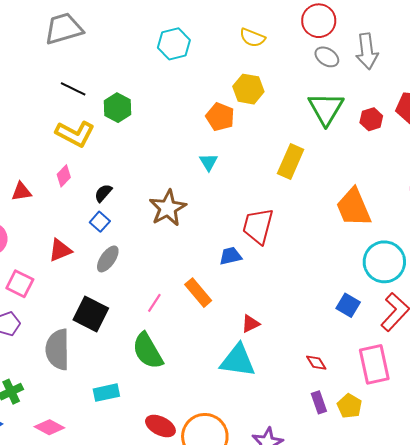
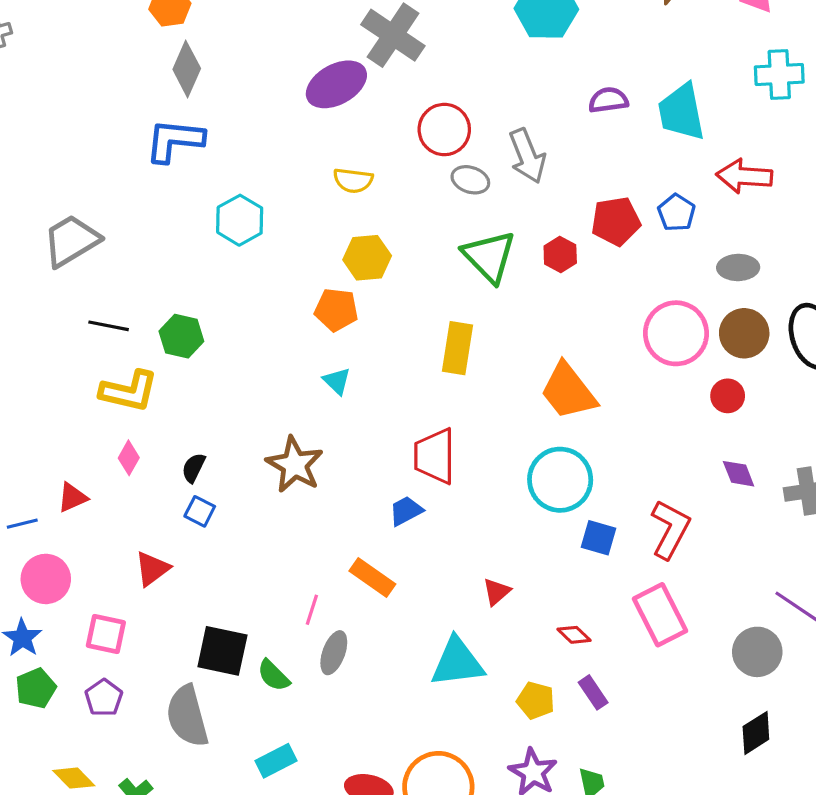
gray ellipse: (108, 259) -> (334, 653), moved
cyan circle: (384, 262) -> (560, 480), moved
red triangle: (250, 324) -> (497, 592), moved
green semicircle: (148, 351) -> (274, 675), moved, size x0.6
yellow pentagon: (350, 406) -> (536, 700), moved

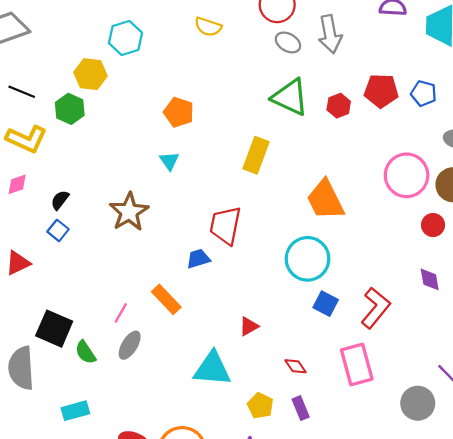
blue pentagon: (676, 213) -> (424, 93), turned -30
green triangle: (489, 256) -> (290, 97), turned -33
yellow hexagon: (367, 258) -> (91, 74), moved
pink diamond: (129, 458) -> (17, 184), turned 30

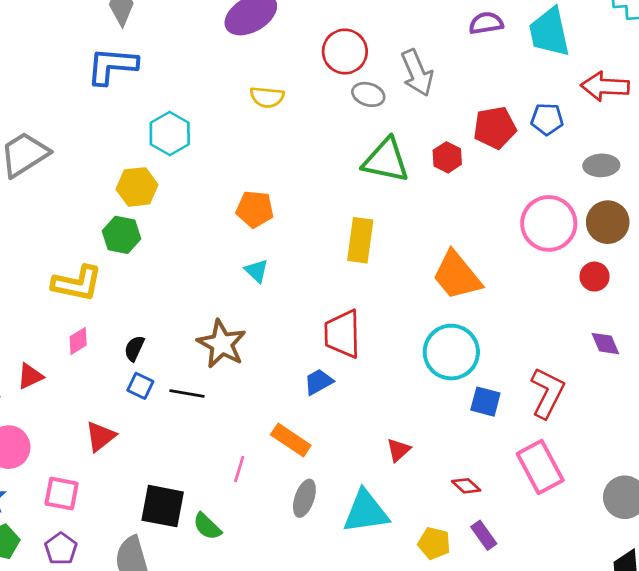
black line: (22, 92) -> (187, 393), moved
gray ellipse: (130, 345) -> (304, 498), moved

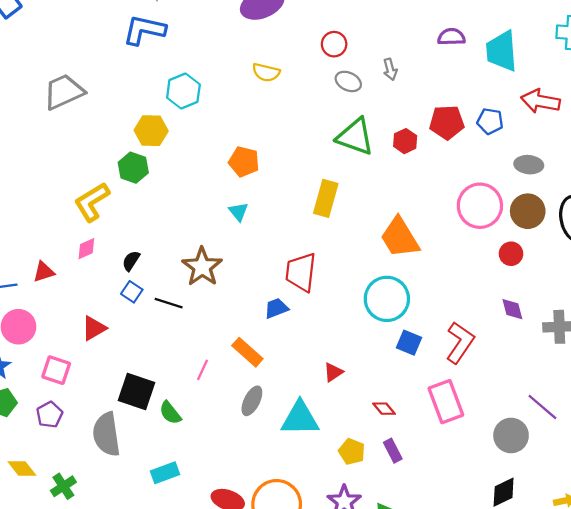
red circle: (345, 52) -> (334, 44), size x0.7
gray arrow: (417, 73) -> (390, 69), size x0.6
yellow L-shape: (77, 283) -> (92, 202), turned 129

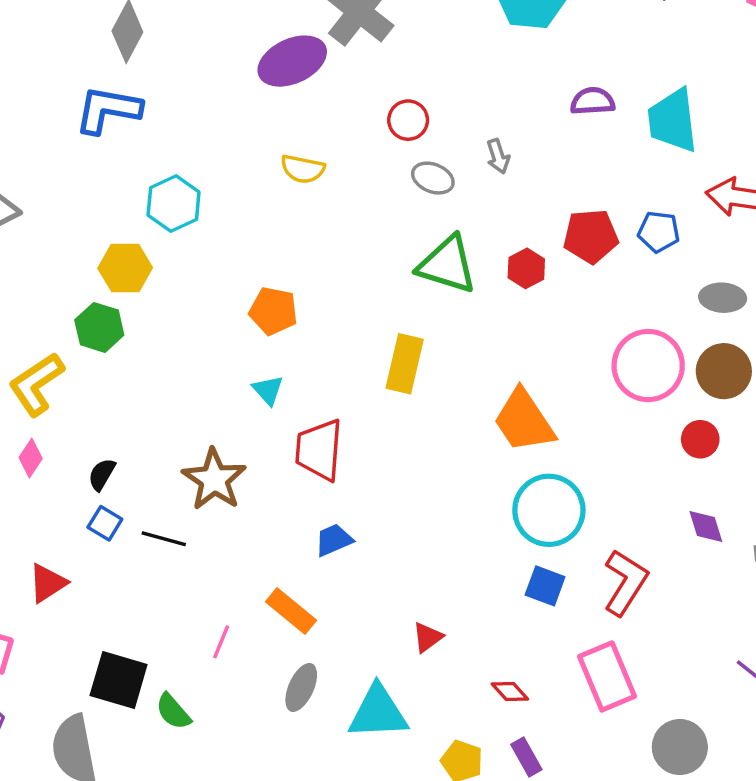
pink diamond: (86, 249) -> (31, 458), turned -30
red trapezoid: (301, 272) -> (319, 450), moved
cyan circle: (387, 299) -> (549, 510), moved
gray circle: (511, 435) -> (680, 747), moved

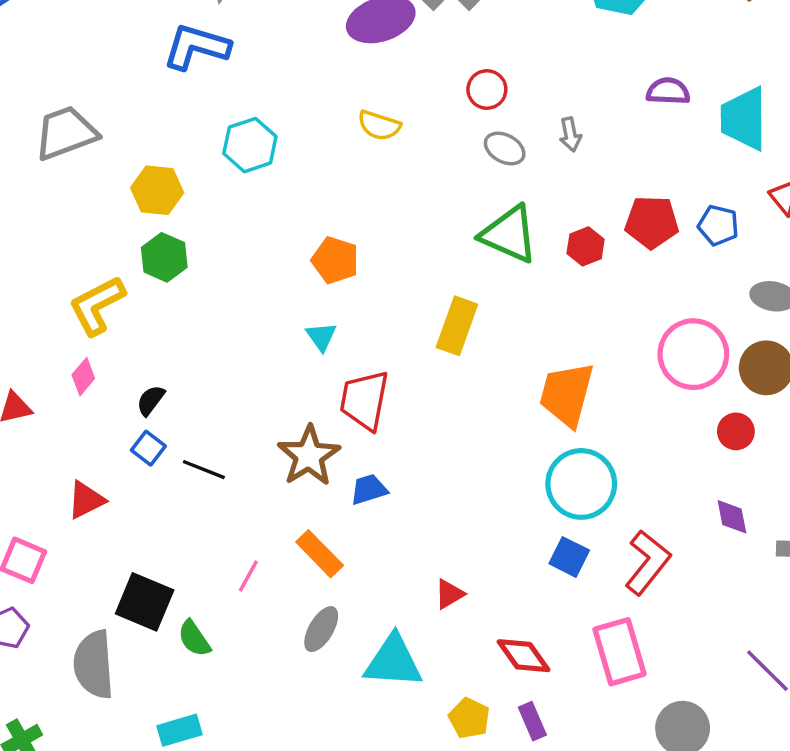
yellow hexagon: (125, 268) -> (157, 190), moved
orange trapezoid: (524, 421) -> (567, 394), turned 42
brown star: (214, 479) -> (309, 456), moved
red diamond: (510, 691) -> (523, 656), size x1.5

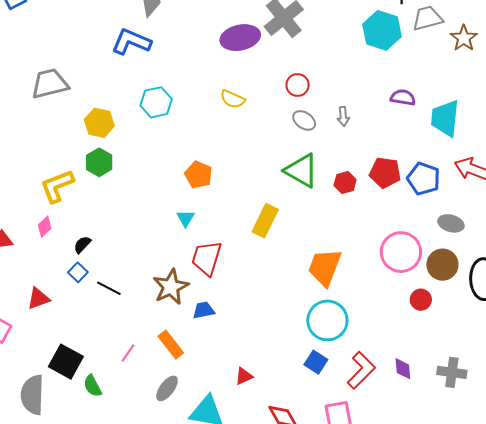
blue pentagon: (718, 225) -> (424, 179), size x1.4
purple diamond: (732, 517) -> (403, 369), moved

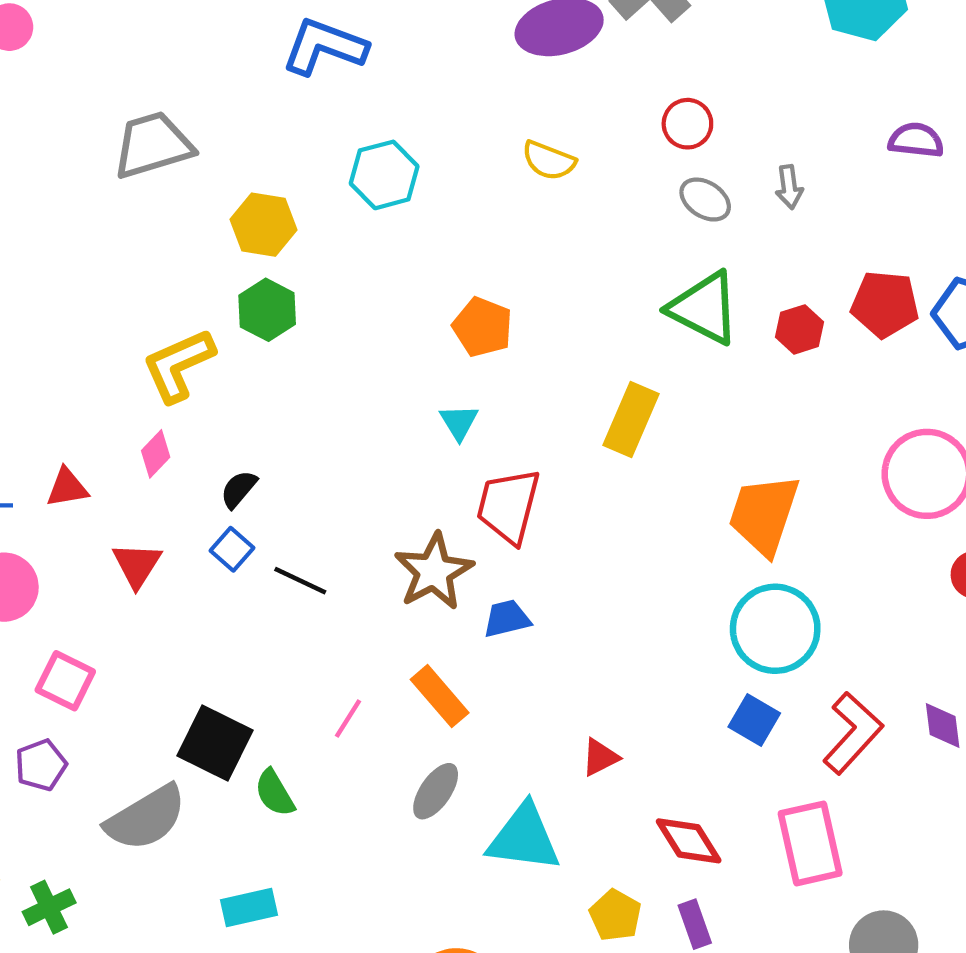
red triangle: (38, 298) -> (137, 565), moved, turned -35
gray semicircle: (32, 395) -> (146, 818), turned -120

